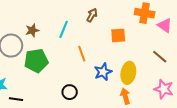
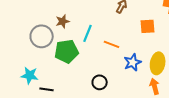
cyan line: (64, 29) -> (88, 33), moved
orange line: (82, 54) -> (112, 44), turned -49

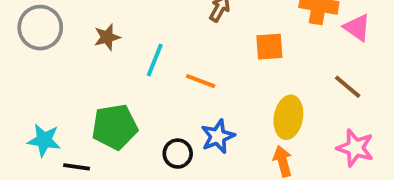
gray circle: (42, 36) -> (40, 28), moved
green pentagon: (67, 51) -> (115, 127), moved
blue star: (133, 62) -> (218, 136), moved

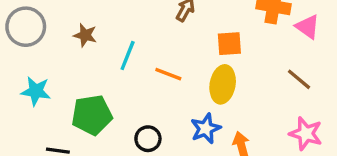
brown star: (107, 37) -> (85, 35), turned 30
yellow ellipse: (288, 117) -> (223, 84), moved
blue star: (218, 136) -> (206, 129), moved
cyan star: (44, 140) -> (36, 91), moved

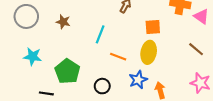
cyan line: (128, 56) -> (100, 34), moved
orange line: (168, 74) -> (118, 57), moved
green pentagon: (92, 115) -> (67, 71), turned -30

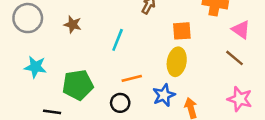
pink triangle: (201, 16) -> (241, 30), moved
orange line: (118, 57) -> (132, 78), moved, turned -35
green pentagon: (67, 71) -> (78, 85), turned 30

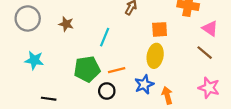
green pentagon: (78, 85) -> (87, 69), moved

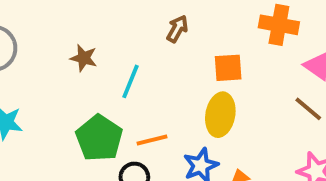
brown star: (66, 24) -> (84, 58), moved
green pentagon: (87, 69) -> (99, 138), turned -30

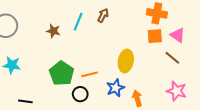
orange square: (228, 68) -> (155, 36), moved
cyan line: (130, 81) -> (78, 22), moved

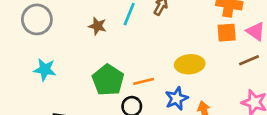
brown line: (172, 58) -> (249, 60), turned -63
yellow ellipse: (126, 61) -> (190, 64), turned 75

